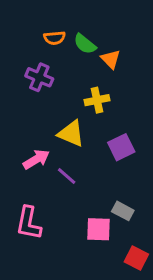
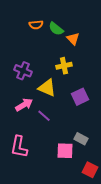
purple cross: (39, 77) -> (23, 71), moved

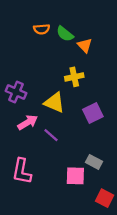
purple cross: (23, 71) -> (16, 92), moved

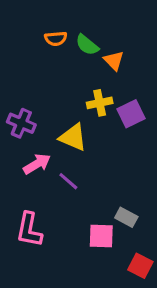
purple square: (93, 113) -> (131, 114), moved

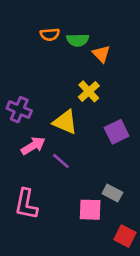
green semicircle: (87, 45) -> (78, 40), turned -40
yellow cross: (100, 103) -> (89, 91), turned -30
purple square: (131, 114) -> (117, 132), moved

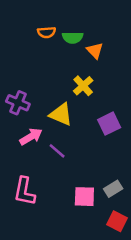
gray rectangle: (112, 193) -> (113, 189), moved, turned -60

